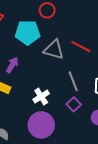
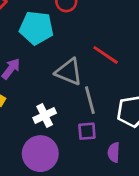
gray triangle: (54, 50) -> (69, 72), moved
purple square: (74, 104) -> (87, 131), turned 32

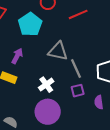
cyan pentagon: (36, 28) -> (30, 24), turned -30
red line: (106, 55) -> (78, 14), moved, turned -48

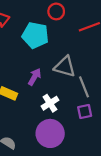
cyan pentagon: (30, 24) -> (35, 35), turned -30
purple arrow: (17, 56) -> (35, 77), moved

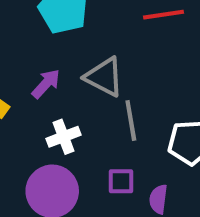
purple square: (85, 112) -> (121, 181), moved

